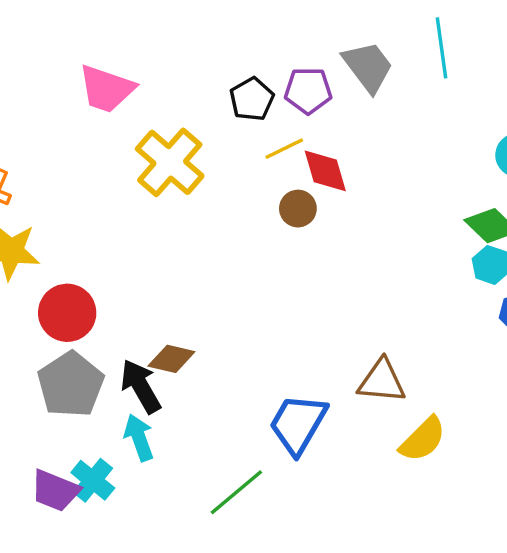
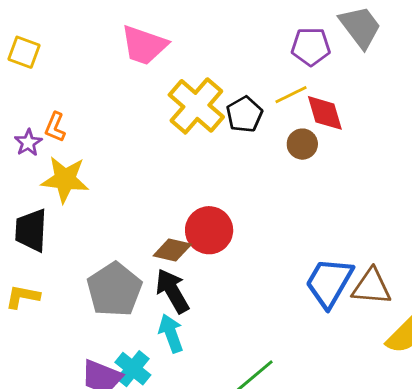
black pentagon: (252, 99) -> (244, 114), moved
red circle: (67, 313) -> (209, 230), moved
brown diamond: (171, 359) -> (172, 250), moved
blue trapezoid: (298, 424) -> (329, 282), moved

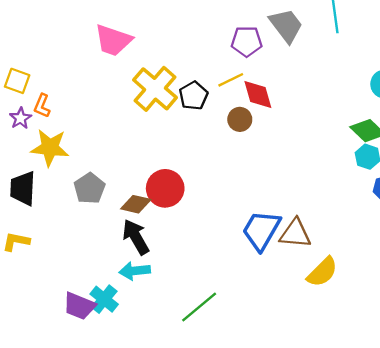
yellow square: (24, 52) -> (17, 81), moved
gray pentagon: (114, 290) -> (89, 188), moved, size x0.7
cyan arrow: (171, 333) -> (135, 271), turned -76

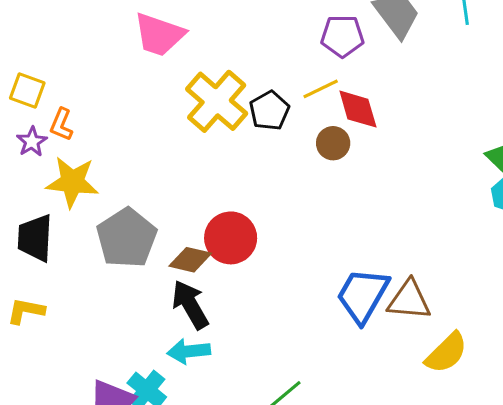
gray pentagon: (89, 188) -> (127, 238), size x1.4

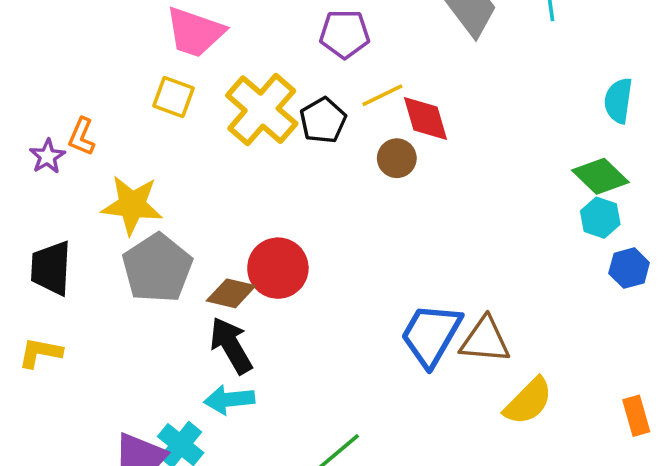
purple pentagon: (342, 36) -> (345, 34), moved
yellow square: (27, 90) -> (173, 97), moved
yellow star: (72, 182) -> (132, 205), moved

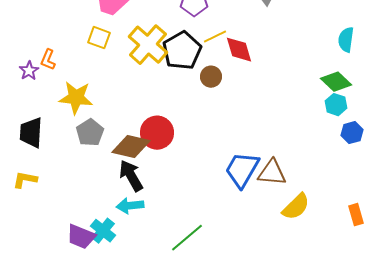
black pentagon: (323, 120) -> (182, 51), size x1.5
brown circle: (397, 158) -> (211, 77), moved
gray pentagon: (157, 268) -> (90, 133), size x0.7
brown diamond: (231, 293) -> (131, 147), size x1.4

